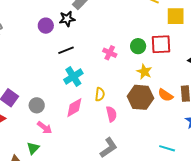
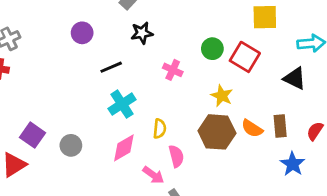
black star: (67, 19) -> (142, 33), moved
red square: (161, 44) -> (245, 57), turned 35
green circle: (138, 46) -> (212, 49), moved
pink arrow: (45, 128) -> (153, 175), moved

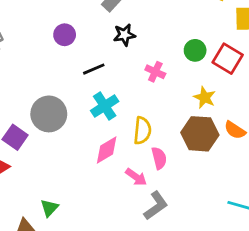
yellow semicircle: (160, 129) -> (142, 131), size x1.4
gray circle: (71, 145) -> (49, 114), moved, size x1.6

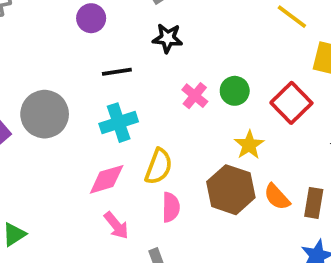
green circle: (195, 50) -> (235, 91), moved
pink arrow: (136, 177) -> (116, 225), moved

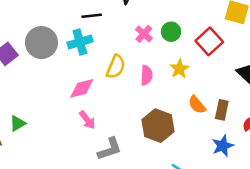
cyan cross: (119, 123) -> (80, 42), moved
yellow semicircle: (159, 166) -> (116, 67), moved
brown hexagon: (231, 190) -> (158, 126), moved
pink semicircle: (171, 207) -> (146, 75), moved

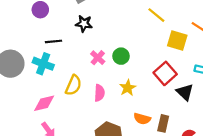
red square: (209, 41) -> (165, 73), moved
cyan cross: (80, 42) -> (43, 64), turned 36
orange semicircle: (197, 105) -> (142, 119), turned -35

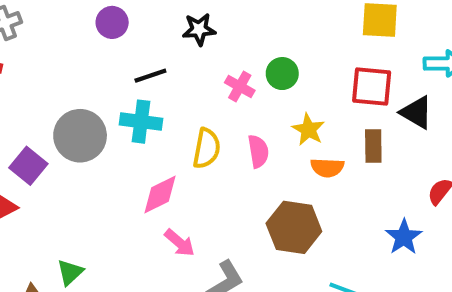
red square: (165, 73) -> (372, 86), turned -30
orange semicircle: (142, 119) -> (327, 168), moved
brown rectangle: (163, 123) -> (373, 146), moved

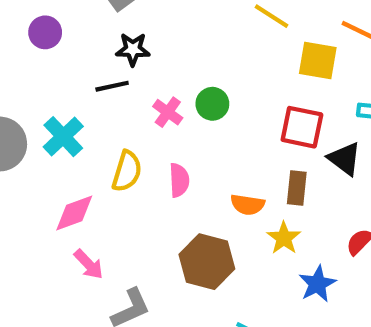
black line: (150, 76) -> (112, 86), moved
cyan cross: (141, 122) -> (63, 137), turned 33
yellow star: (308, 130) -> (284, 238), moved

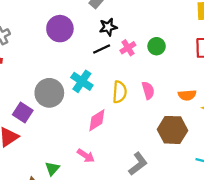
purple circle: (45, 32) -> (60, 29), size x1.5
pink cross: (168, 112) -> (128, 48), moved, turned 35
pink arrow: (89, 264) -> (86, 156), moved

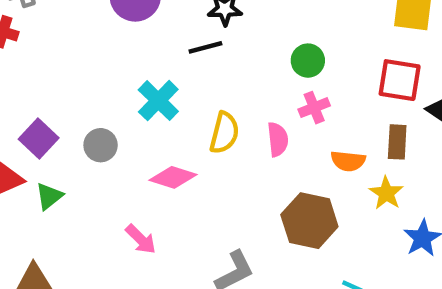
pink cross: (128, 48) -> (314, 108), moved
gray circle: (49, 93) -> (101, 145), moved, size x0.6
pink diamond: (97, 120) -> (173, 177), turned 40
green triangle: (52, 169) -> (49, 196), moved

